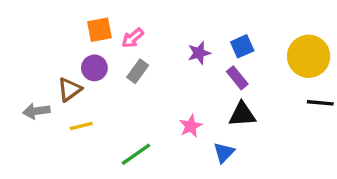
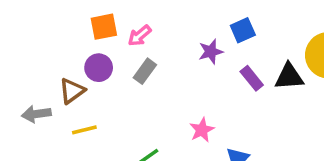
blue square: (242, 46) -> (243, 30), moved
black triangle: (242, 114) -> (289, 77), moved

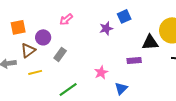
orange square: (104, 27) -> (18, 27), moved
gray rectangle: (145, 71) -> (60, 54), moved
purple rectangle: (252, 78) -> (134, 60), moved, turned -56

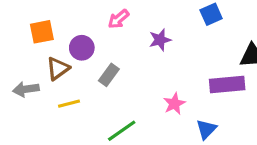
purple star: (106, 28) -> (160, 40), moved
purple rectangle: (134, 60) -> (227, 84), size x1.5

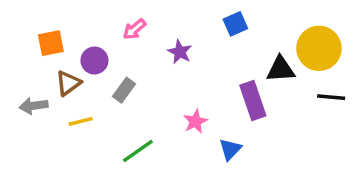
purple star: (160, 40) -> (180, 52), turned -30
purple rectangle: (227, 84) -> (253, 101), turned 76

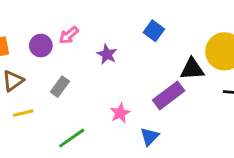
blue square: (235, 24) -> (154, 31), turned -30
purple circle: (94, 61) -> (41, 46), moved
purple rectangle: (253, 101) -> (169, 95), turned 72

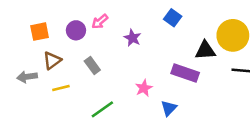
gray rectangle: (60, 87) -> (92, 65), turned -72
purple rectangle: (169, 95) -> (185, 73), turned 56

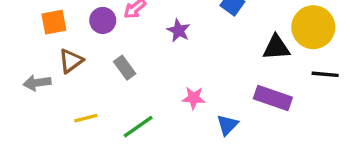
purple rectangle: (185, 73) -> (273, 98), moved
yellow line: (61, 88) -> (86, 118), moved
pink star: (144, 88) -> (194, 98), turned 30

